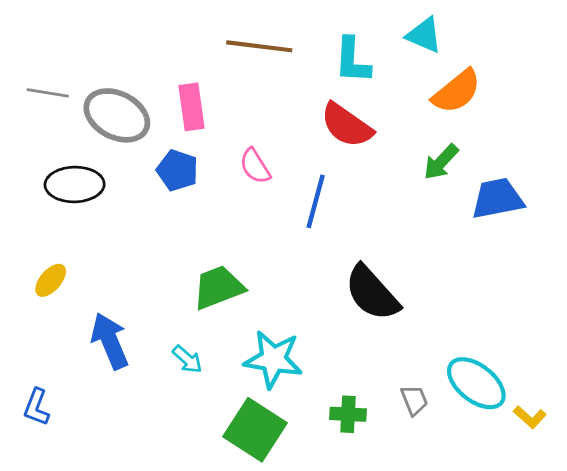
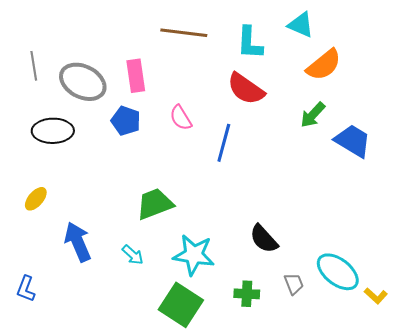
gray line: (48, 93) -> (34, 66), turned 72
blue trapezoid: (497, 199) -> (353, 141), turned 42
black semicircle: (372, 293) -> (264, 239), moved, size x0.7

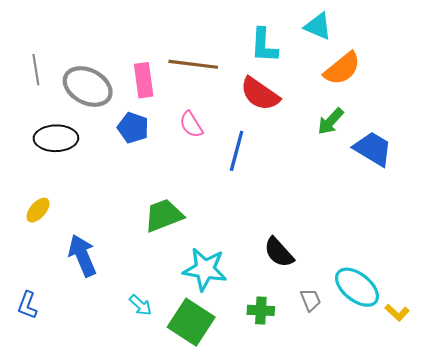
brown line: (184, 33) -> (193, 64), moved
cyan arrow: (133, 255) -> (140, 305), moved

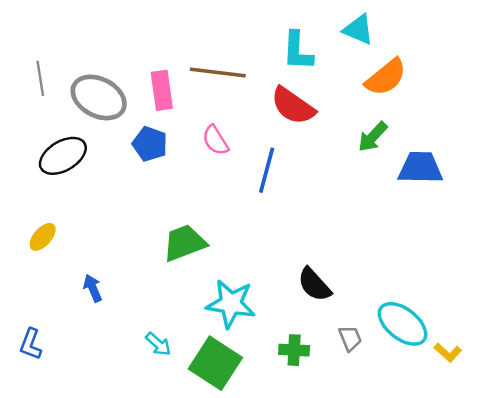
black ellipse: (56, 138) -> (63, 156), turned -30
blue trapezoid: (373, 149) -> (420, 168), turned -30
blue arrow: (82, 256) -> (93, 288), size x0.6

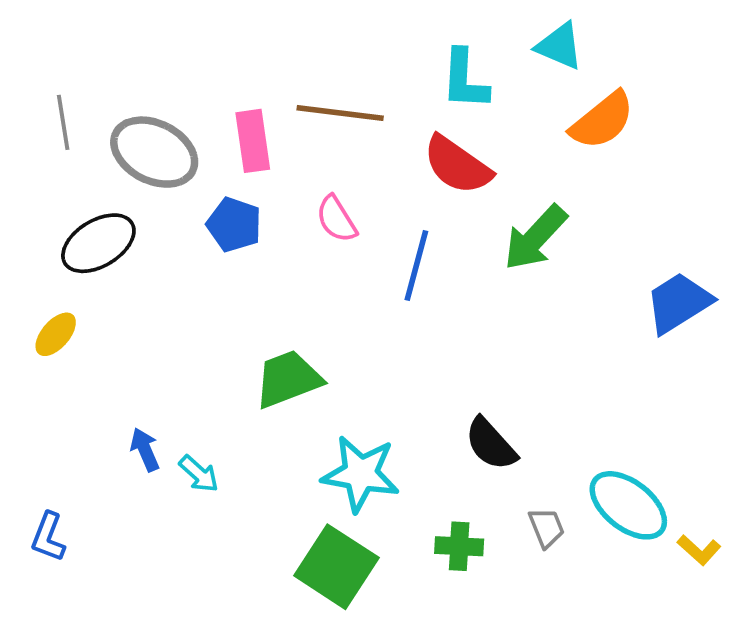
green arrow: (373, 137) -> (535, 238), moved, size x1.4
blue trapezoid: (420, 168) -> (678, 303), moved, turned -33
yellow ellipse: (43, 237) -> (56, 334), moved
cyan arrow: (158, 344) -> (199, 474), moved

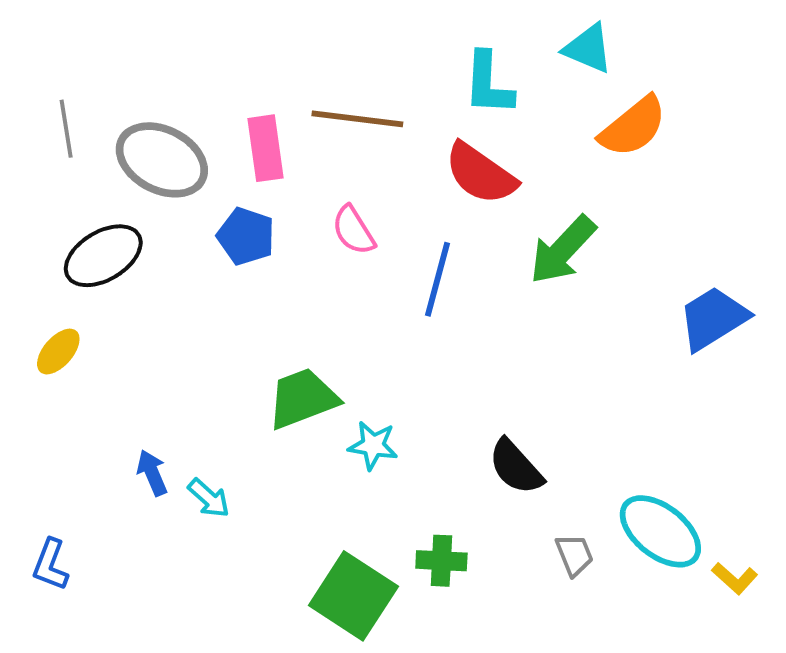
cyan star: (361, 474) -> (373, 445), moved, size x0.6
green cross: (459, 546) -> (441, 561), moved

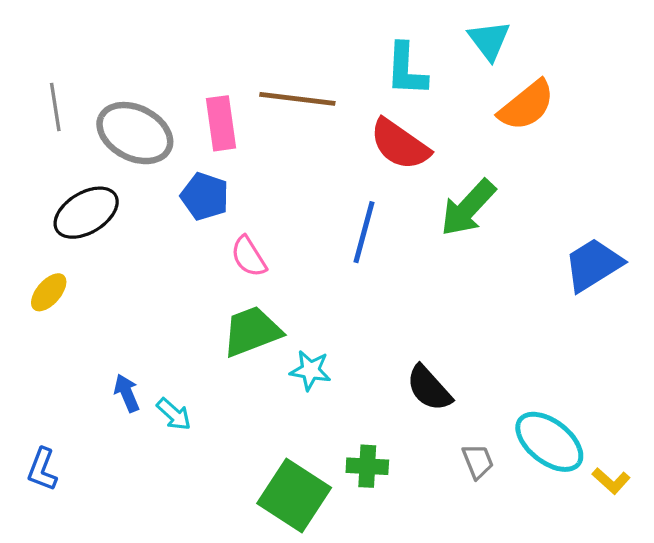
cyan triangle: (588, 49) -> (489, 40), turned 30
pink semicircle: (353, 230) -> (249, 257), moved

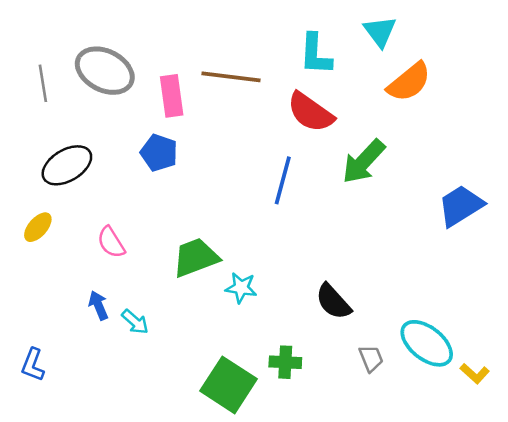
gray ellipse: (135, 133) -> (105, 71), moved
pink semicircle: (249, 257) -> (111, 242), moved

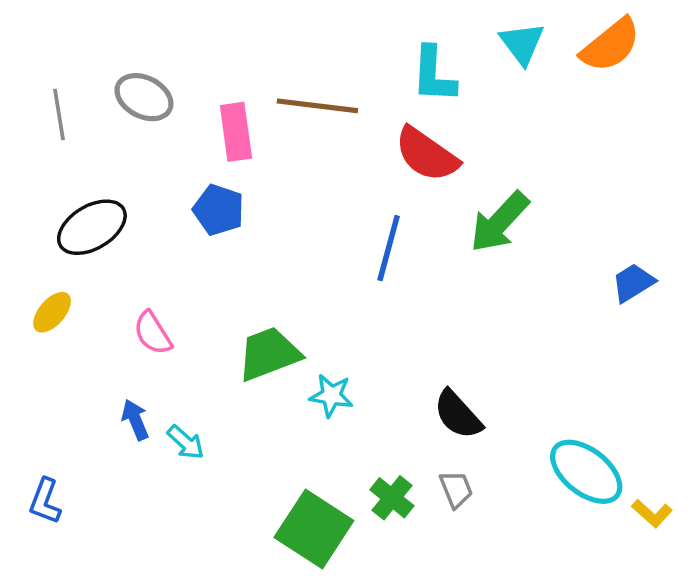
gray ellipse: (105, 71) -> (144, 97), size x0.7
orange semicircle: (409, 82) -> (611, 45), moved
blue trapezoid: (461, 206) -> (633, 283), size x0.7
gray trapezoid: (371, 358) -> (456, 489), moved
green cross: (285, 362) -> (392, 498), turned 36

